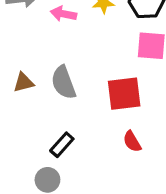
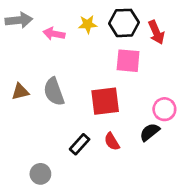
black rectangle: (62, 145) -> (80, 144), moved

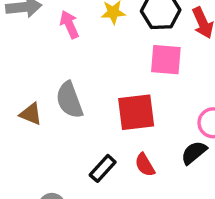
pink arrow: (54, 34) -> (69, 25), turned 55
brown triangle: (20, 92) -> (31, 114), moved, turned 36

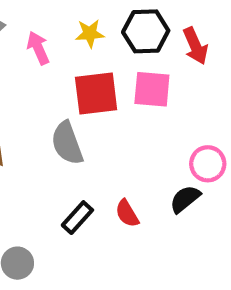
gray semicircle: (69, 100) -> (67, 143), moved
red square: (136, 112) -> (96, 93), moved

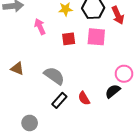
pink arrow: (38, 48) -> (40, 27), moved
red square: (96, 93) -> (69, 39), size x0.6
gray semicircle: (67, 143) -> (54, 76), moved, turned 145

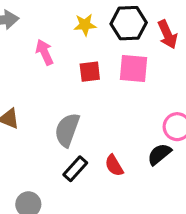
gray semicircle: (54, 76) -> (67, 130), turned -105

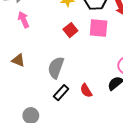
pink arrow: (45, 52) -> (24, 20), moved
red square: (90, 72) -> (70, 30), turned -32

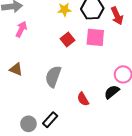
pink arrow: (24, 20) -> (21, 29), turned 49
black rectangle: (61, 93) -> (50, 120), moved

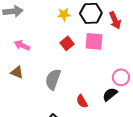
pink arrow: (21, 29) -> (22, 45), moved, turned -91

